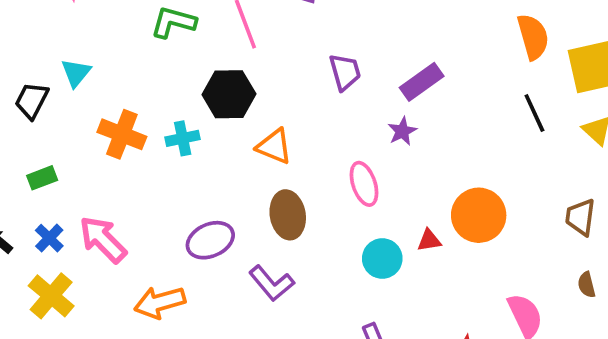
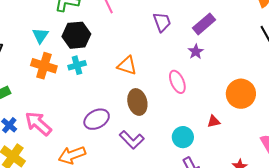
cyan triangle: (76, 73) -> (40, 36), moved
black hexagon: (229, 94) -> (76, 35), moved
red triangle: (429, 240) -> (214, 121), moved
cyan circle: (382, 259) -> (183, 137), moved

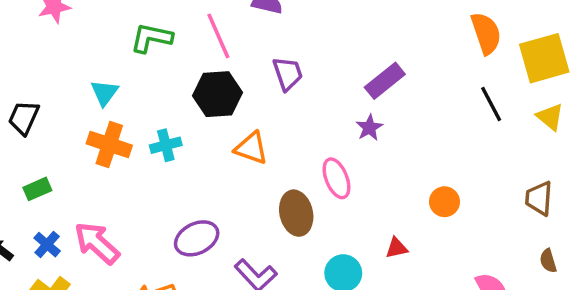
purple trapezoid: (162, 22) -> (288, 74), moved
black hexagon: (76, 35) -> (218, 94), moved
orange circle: (241, 94) -> (445, 202), size x0.6
brown ellipse: (137, 102) -> (296, 213), moved

